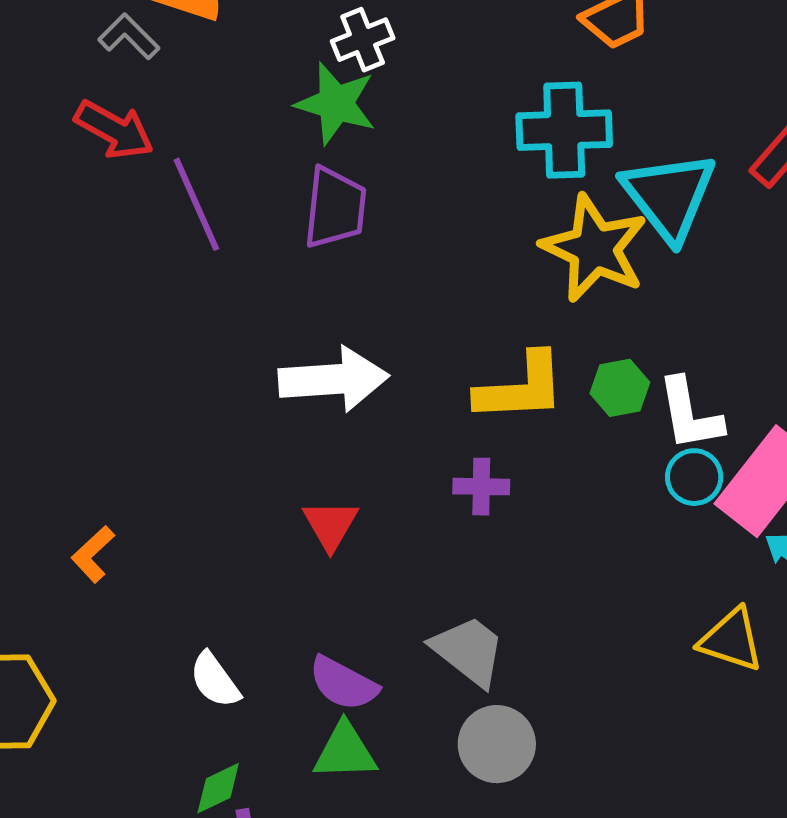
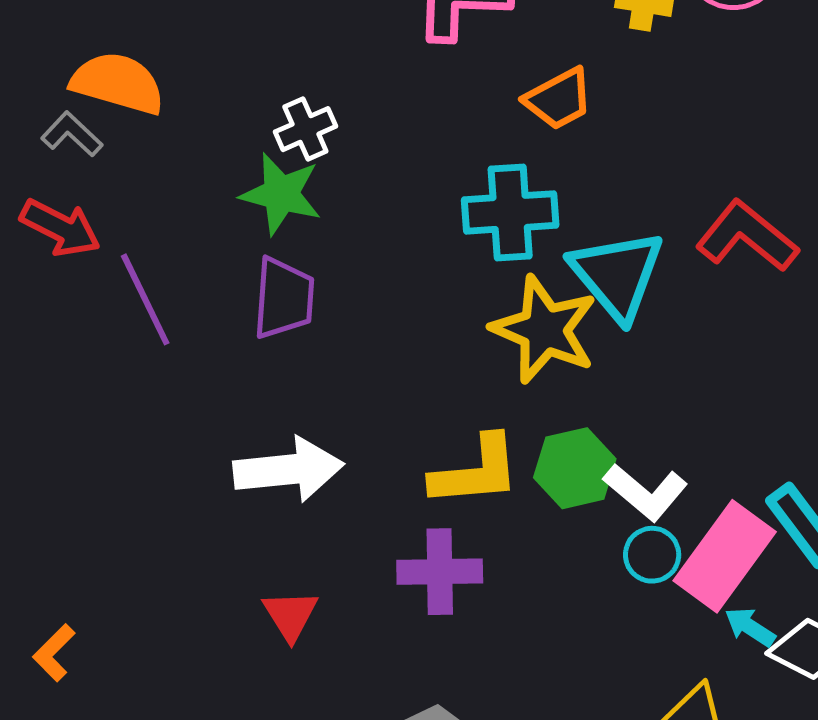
green hexagon: (620, 388) -> (575, 468), size x1.4
white L-shape: (690, 414) -> (646, 492), turned -38
purple cross: (481, 487) -> (440, 572), size x1.5

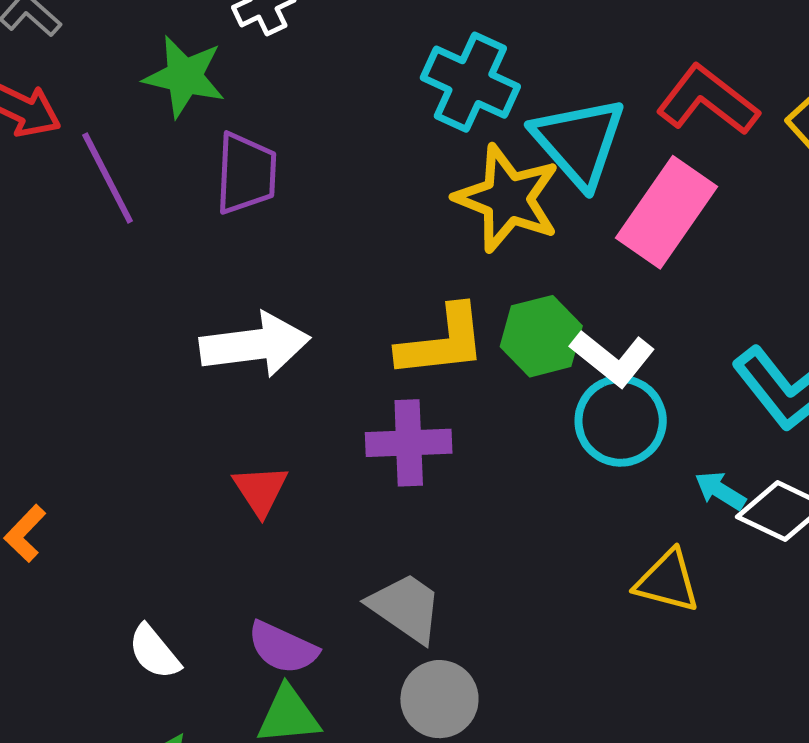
green star: (281, 194) -> (184, 76), moved
cyan cross: (510, 212) -> (470, 82), turned 30
cyan circle: (652, 555) -> (621, 421), size x1.6
pink rectangle: (725, 556) -> (666, 212), moved

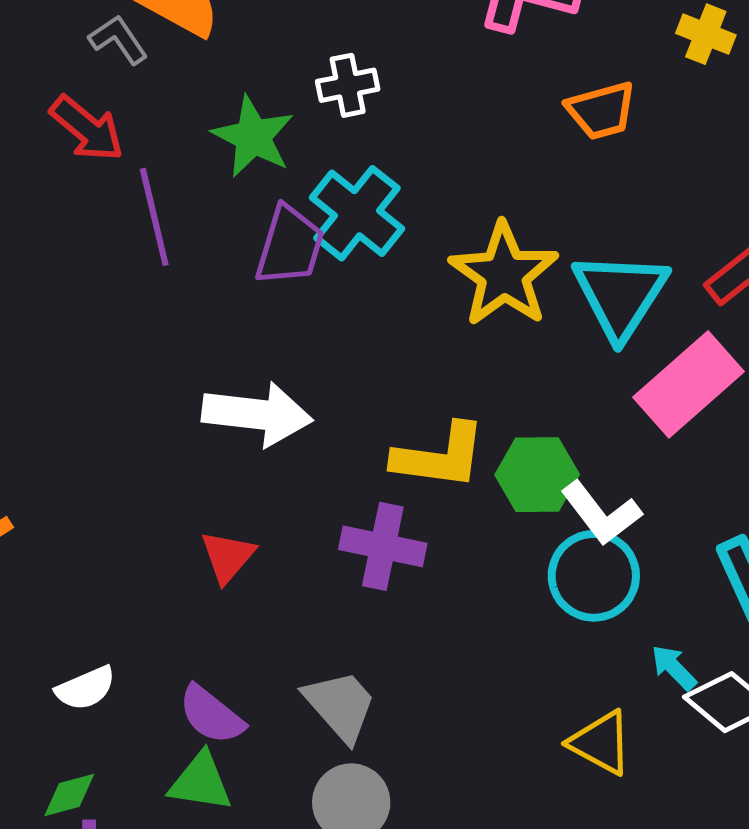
cyan cross: (470, 82) -> (357, 213), moved
yellow star: (507, 198) -> (504, 274), moved
white semicircle: (154, 652) -> (86, 688), turned -88

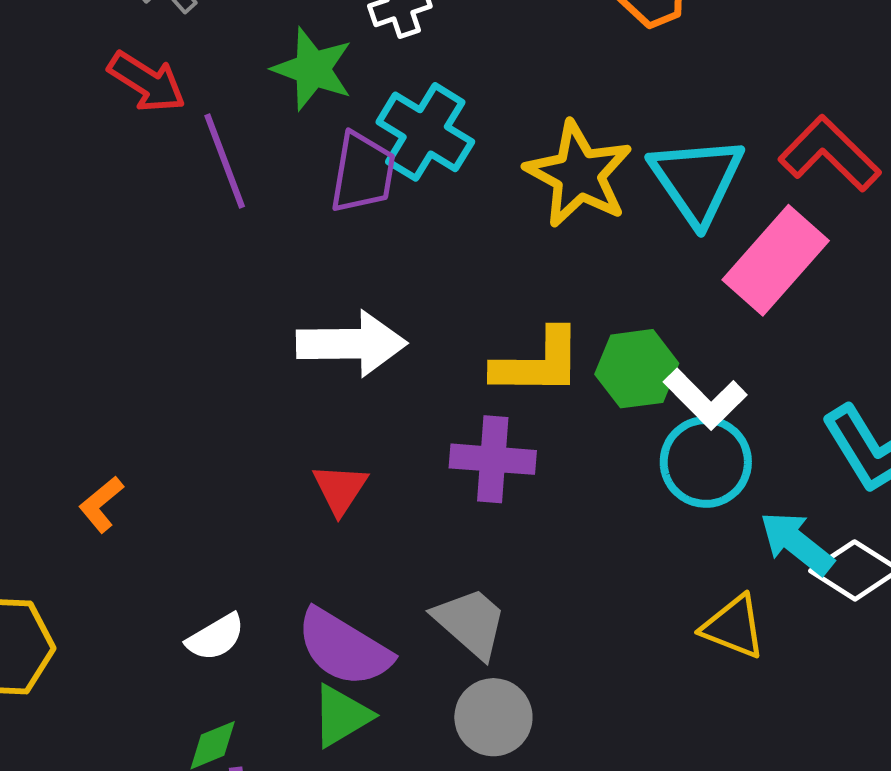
cyan arrow: (674, 668) -> (797, 543), size x1.5
purple semicircle: (211, 715) -> (344, 648), size x1.4
green triangle: (201, 782) -> (341, 716), turned -32

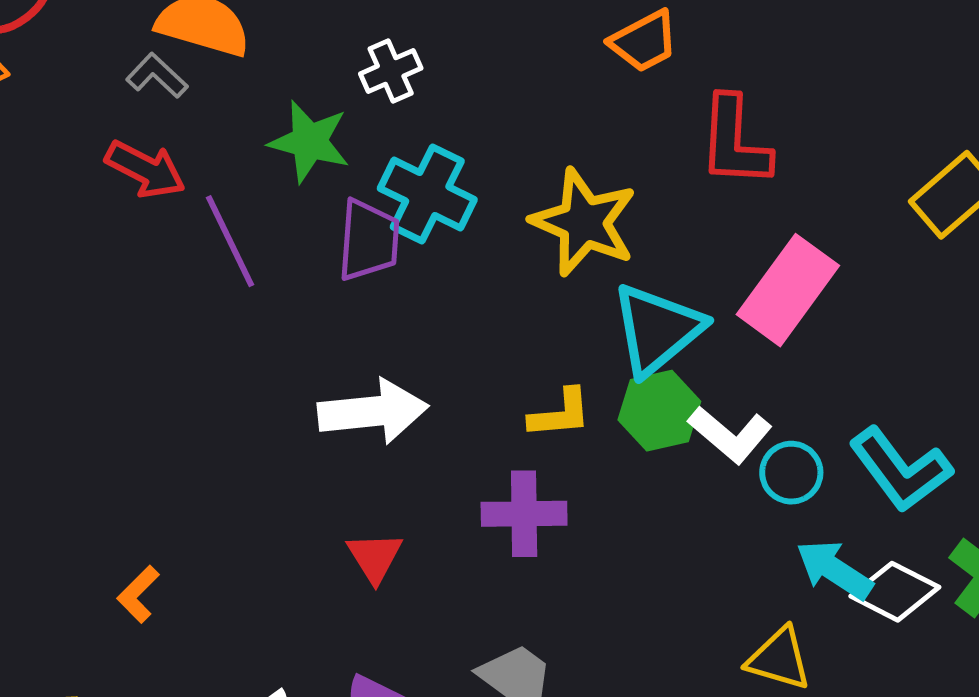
red L-shape: (830, 154) -> (735, 142), moved, turned -126
cyan triangle: (697, 180) -> (657, 329), moved, turned 30
yellow L-shape: (538, 363) -> (560, 414), size x0.7
cyan circle: (706, 462) -> (791, 473), moved, size x0.7

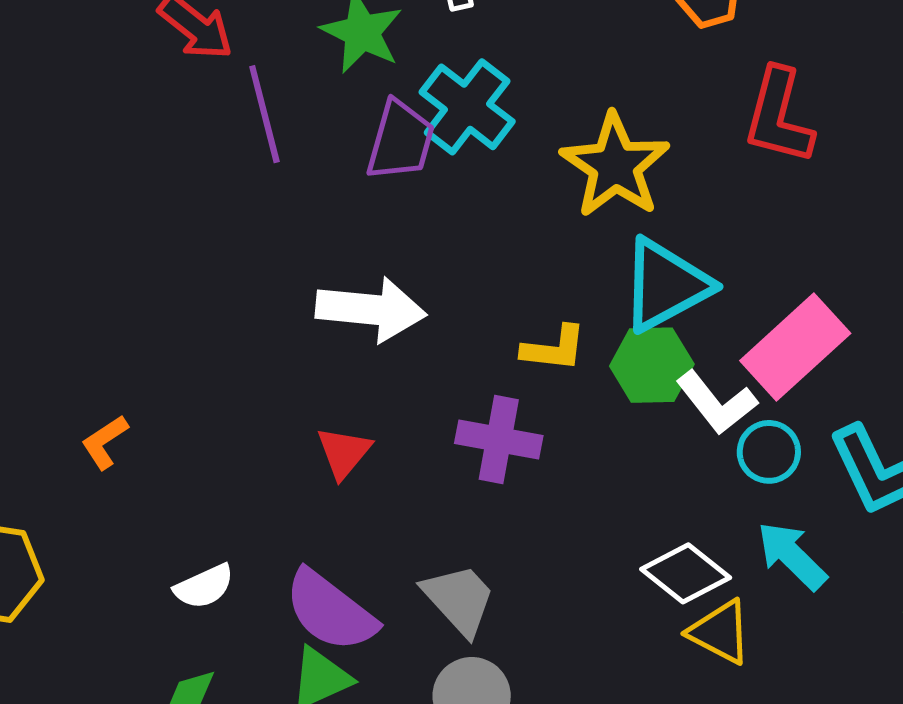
pink rectangle: (788, 290) -> (795, 347), moved
white diamond: (895, 592) -> (686, 573), moved

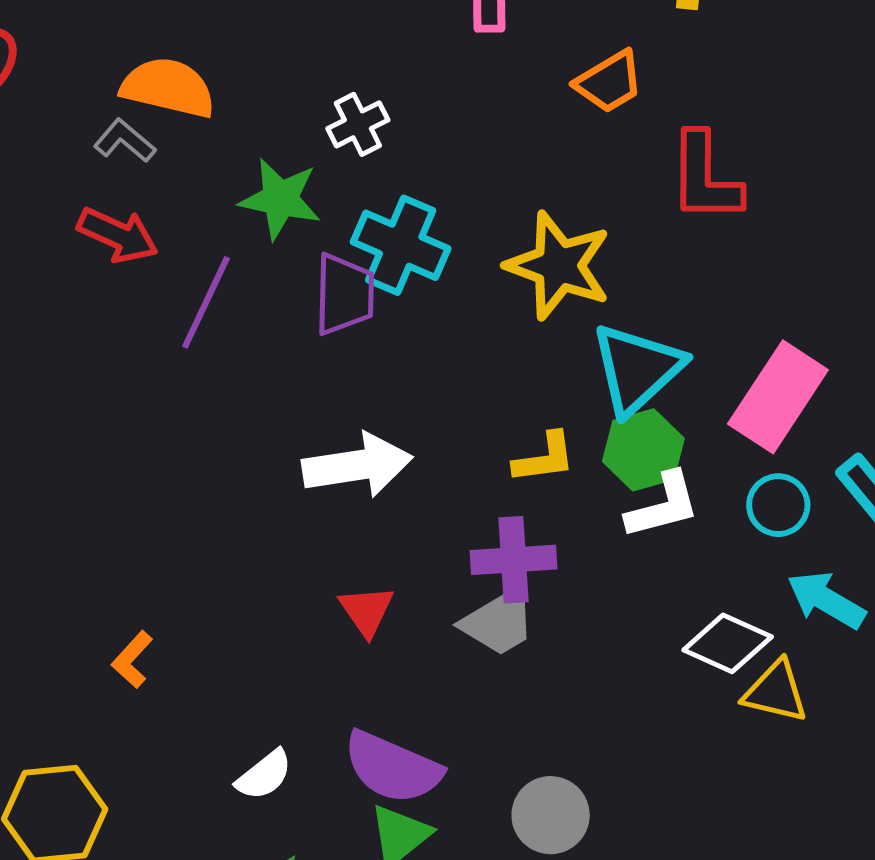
purple line: (264, 114) -> (206, 302), turned 54
white L-shape: (716, 403) -> (663, 506), moved, turned -52
gray trapezoid: (459, 599) -> (499, 622), moved, turned 116

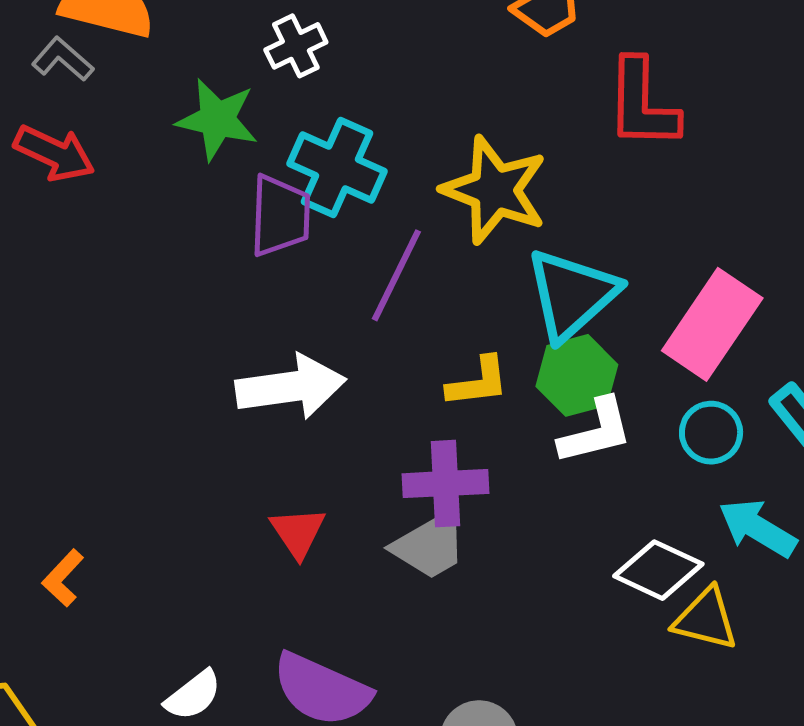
purple line: (206, 302) -> (396, 275), moved

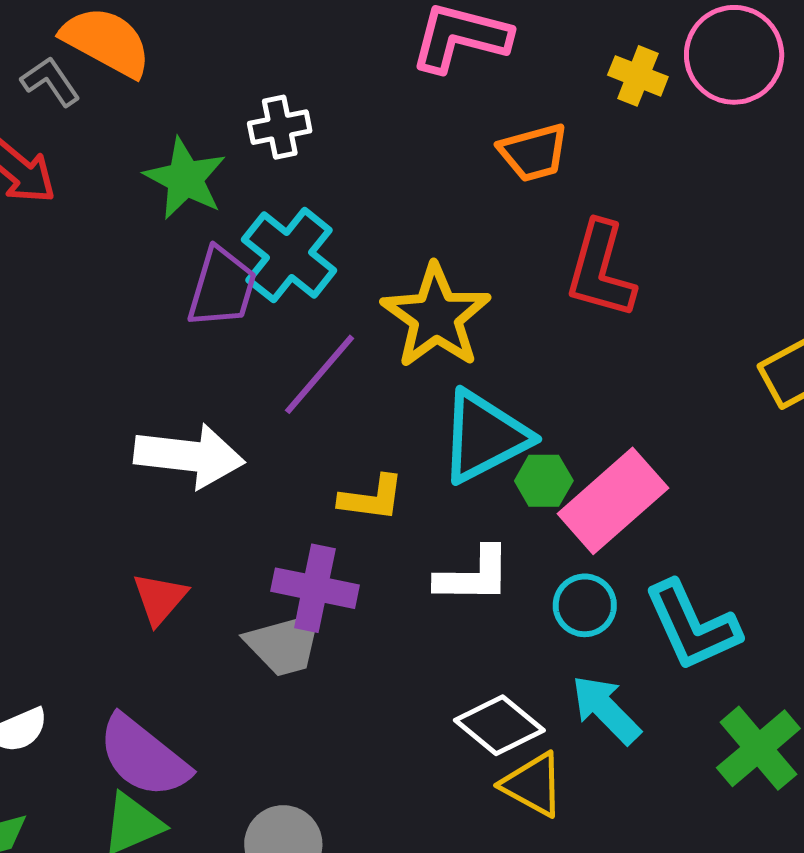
green hexagon: (577, 375) -> (544, 481), moved, size x0.7

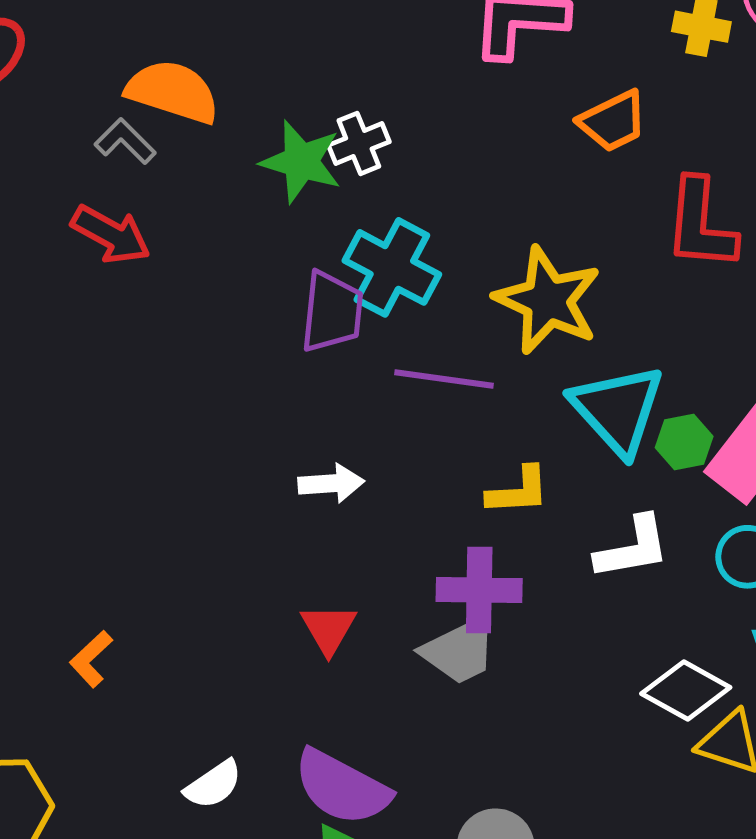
green star: (185, 179) -> (301, 162), moved
purple line: (320, 374) -> (444, 379), turned 68
cyan triangle: (484, 437) -> (618, 410), turned -34
white arrow: (189, 456) -> (331, 483), size x0.6

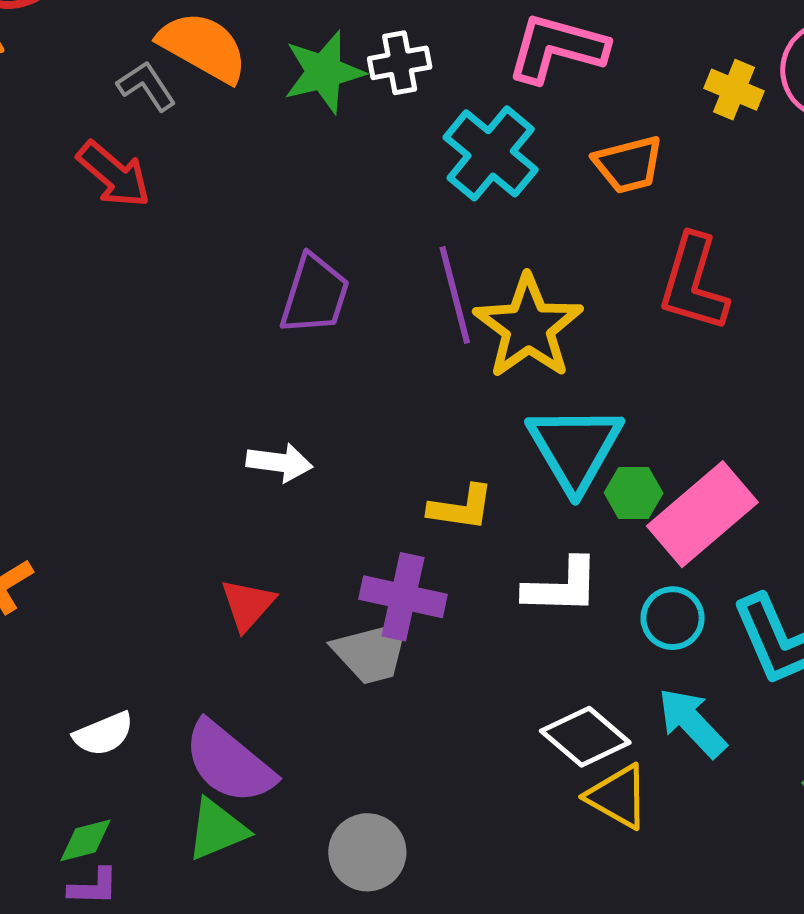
white cross: (359, 143) -> (400, 63), moved
green star: (301, 162) -> (324, 72), moved, turned 30
cyan cross: (392, 267) -> (491, 153), moved
purple line: (444, 379) -> (455, 295), moved, turned 56

